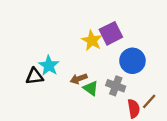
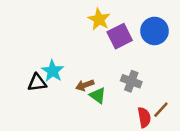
yellow star: (92, 40) -> (99, 19), moved
blue circle: (132, 61) -> (154, 31), moved
gray cross: (116, 86) -> (131, 81), moved

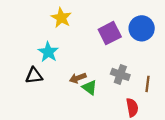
yellow star: (99, 19) -> (61, 18), moved
cyan star: (53, 71) -> (48, 52), moved
brown line: (161, 110) -> (148, 84), moved, turned -35

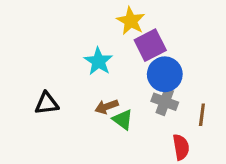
yellow star: (61, 18) -> (131, 21), moved
blue circle: (142, 28) -> (165, 74), moved
cyan star: (48, 52) -> (98, 61), moved

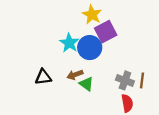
blue circle: (165, 74) -> (90, 48), moved
gray cross: (165, 102) -> (125, 80), moved
black triangle: (47, 103) -> (43, 77), moved

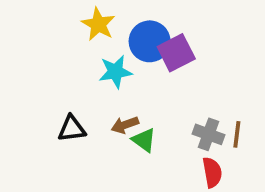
yellow star: (92, 15) -> (98, 24), moved
cyan star: (69, 43) -> (115, 72), turned 30
blue circle: (90, 48) -> (150, 41), moved

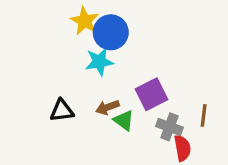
blue circle: (150, 41) -> (111, 32), moved
purple square: (176, 53) -> (152, 94), moved
gray cross: (208, 134) -> (169, 127), moved

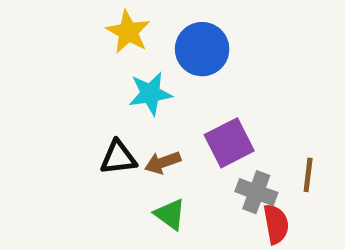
blue circle: (111, 32) -> (202, 49), moved
black triangle: (62, 111) -> (118, 158), moved
green triangle: (124, 120) -> (170, 214), moved

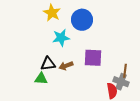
purple square: (229, 143) -> (93, 58), turned 30
gray cross: (256, 192) -> (121, 82), moved
green triangle: (170, 214) -> (41, 79), moved, turned -32

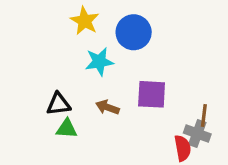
black triangle: (48, 64) -> (58, 104), moved
brown arrow: (66, 66) -> (107, 107), turned 40

